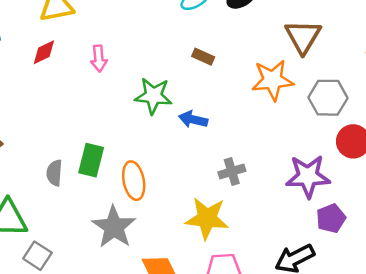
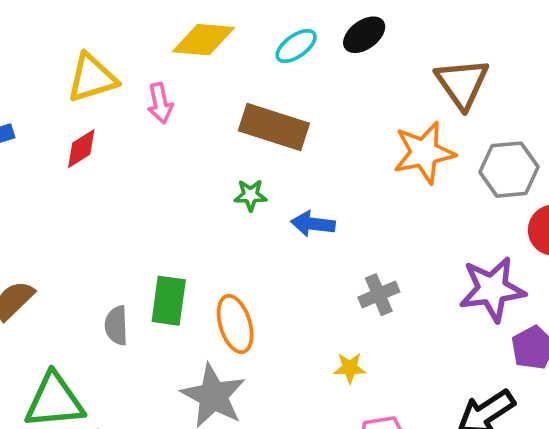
brown rectangle: (203, 57) -> (274, 127), moved, size x2.0
pink arrow: (99, 58) -> (160, 103), moved
green star: (153, 96) -> (250, 195), size x0.6
yellow star: (207, 218) -> (350, 368), size x0.5

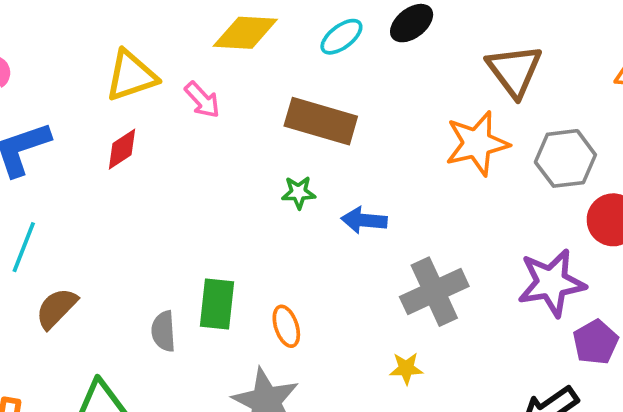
pink arrow: (160, 103) -> (202, 100), turned -30
gray cross: (379, 295) -> (434, 292), size x1.6
orange ellipse: (235, 324) -> (286, 326), size x0.7

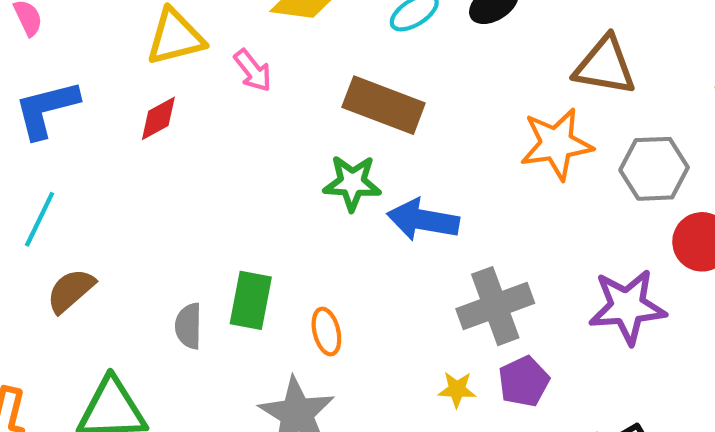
brown triangle: (514, 71) -> (605, 66), turned -48
green star: (299, 192) -> (352, 183), size x1.5
blue arrow: (364, 220) -> (423, 220), size x1.4
purple pentagon: (596, 342) -> (524, 381), moved

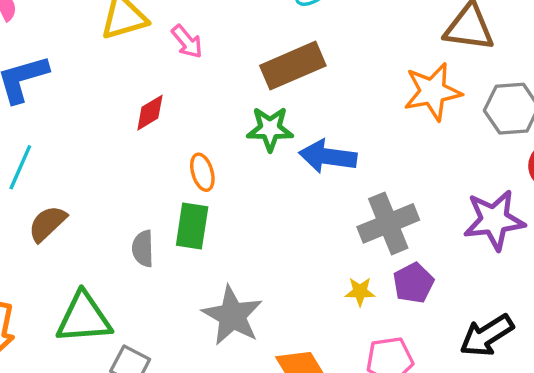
brown rectangle: (384, 105) -> (293, 66), turned -42
red diamond: (158, 118) -> (150, 113), moved
orange ellipse: (326, 332) -> (202, 172), moved

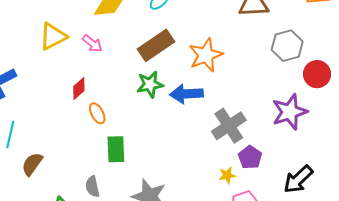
orange star: (433, 92) -> (206, 55), moved
orange ellipse: (202, 172) -> (97, 113), moved
gray semicircle: (143, 248) -> (92, 187), moved
yellow star: (360, 291) -> (227, 175), moved

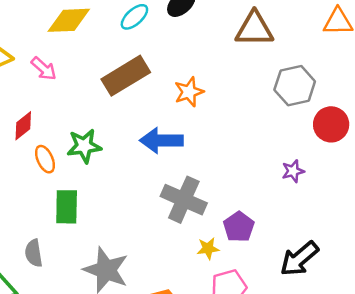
orange star: (206, 55) -> (189, 92), size x0.7
green star: (150, 84) -> (84, 146), moved
purple star: (290, 112) -> (293, 171), size x0.5
gray cross: (229, 126) -> (184, 200), moved, turned -36

